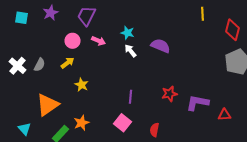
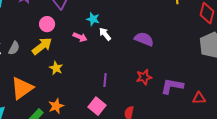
cyan star: (128, 33) -> (93, 19), moved
pink arrow: (98, 41) -> (80, 37), moved
purple semicircle: (160, 46) -> (144, 39), moved
yellow arrow: (68, 63) -> (42, 46), size x1.5

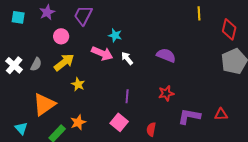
pink circle: (47, 24) -> (61, 36), moved
white arrow: (105, 34) -> (127, 58), moved
pink arrow: (80, 37) -> (102, 53), size x1.5
purple L-shape: (172, 86) -> (189, 116), moved

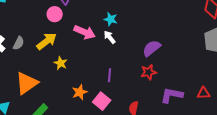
cyan star: (115, 35) -> (111, 19), moved
pink circle: (61, 36) -> (55, 14), moved
purple semicircle: (166, 55) -> (152, 48), moved, turned -60
orange star: (78, 122) -> (80, 92), moved

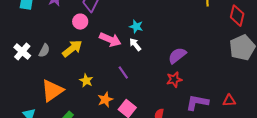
yellow star: (61, 63) -> (86, 81), moved
purple line: (110, 75) -> (123, 73), moved, turned -40

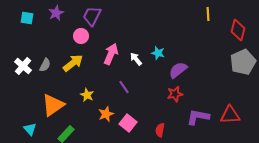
cyan star: (136, 27) -> (158, 53), moved
pink arrow: (110, 40) -> (111, 54), turned -90
red triangle: (229, 101) -> (230, 115), size x1.5

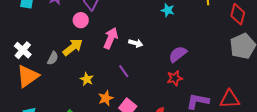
cyan star: (158, 53) -> (168, 10), moved
white arrow: (136, 59) -> (136, 43), turned 144
gray semicircle: (45, 65) -> (53, 58), moved
orange triangle: (53, 105) -> (28, 76), moved

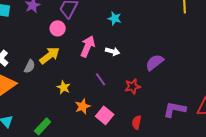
cyan star: (168, 10) -> (115, 18), moved
red star: (175, 78) -> (133, 86), moved

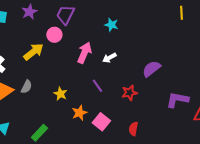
white arrow: (113, 51) -> (109, 58), turned 136
yellow arrow: (50, 55) -> (33, 52), moved
gray semicircle: (30, 66) -> (26, 87), moved
purple L-shape: (175, 109) -> (177, 100), moved

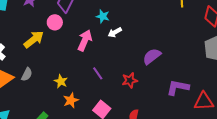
cyan star: (111, 25) -> (103, 16), moved
white arrow: (109, 58) -> (115, 32), moved
orange star: (79, 113) -> (71, 100), moved

